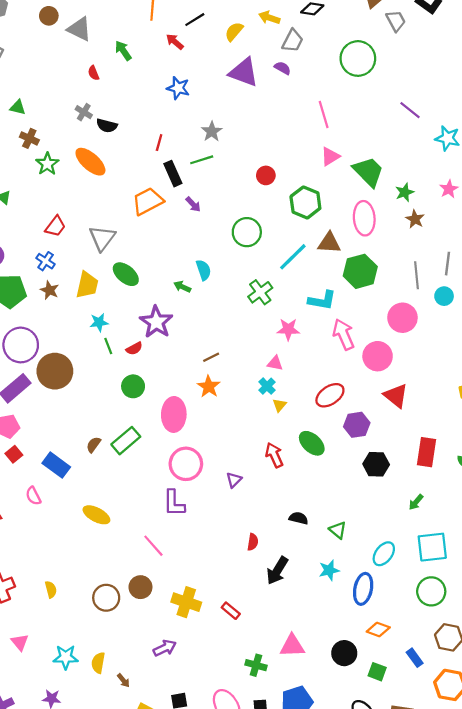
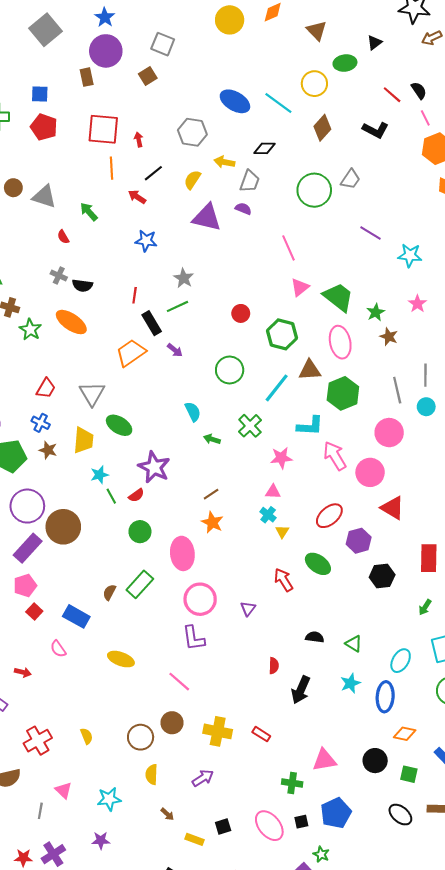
gray trapezoid: (396, 21) -> (350, 179), moved, turned 70
green arrow: (182, 287) -> (212, 439), moved
yellow semicircle: (98, 663) -> (152, 774), moved

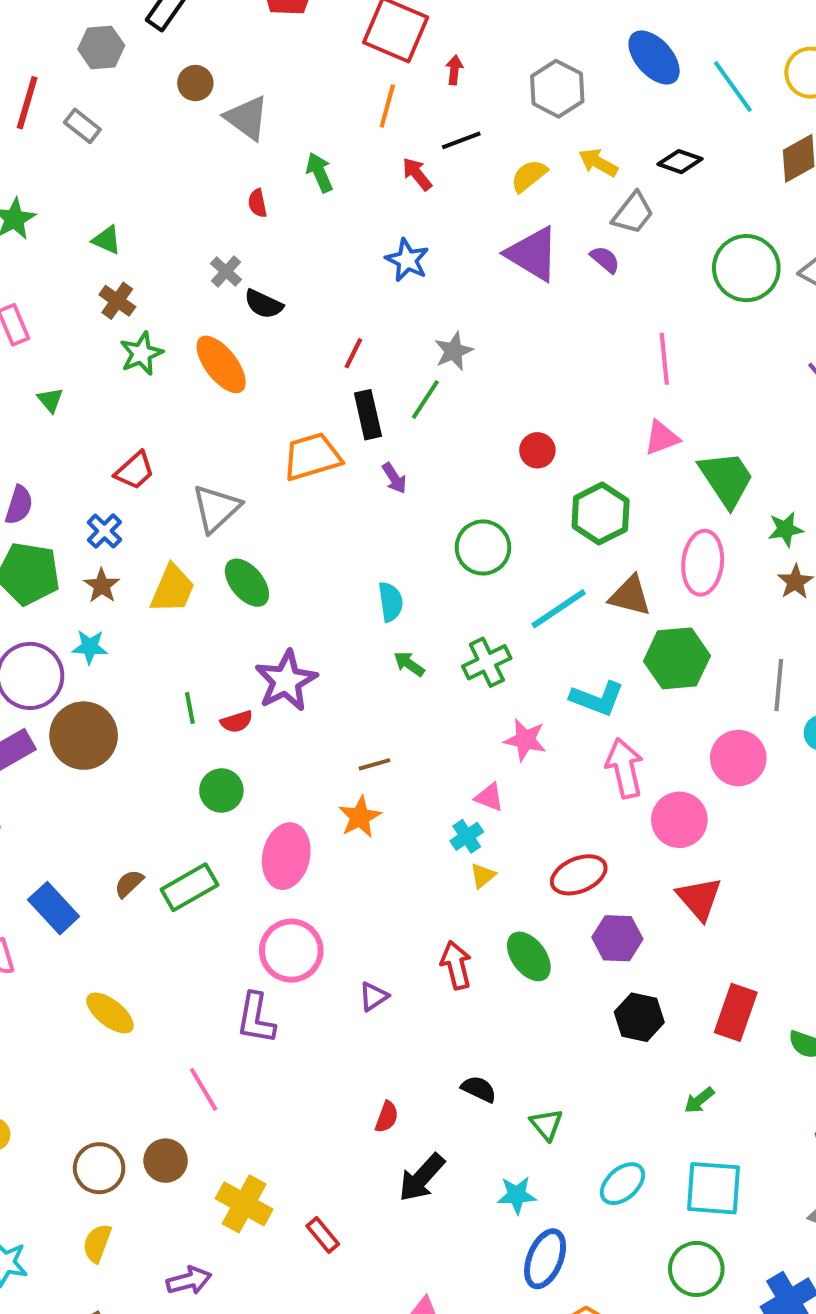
green line: (177, 306) -> (425, 400), turned -50
cyan star: (99, 475) -> (90, 647), moved
blue ellipse: (385, 697) -> (545, 1259), moved

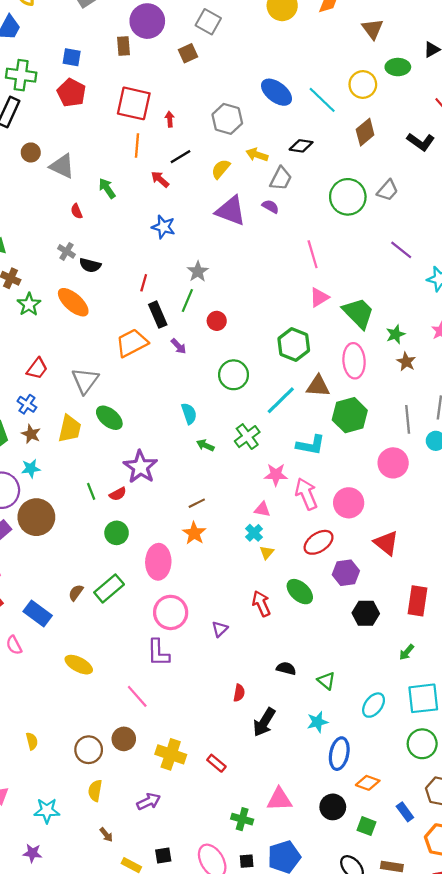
red circle: (537, 450) -> (217, 321), moved
pink arrow: (625, 768) -> (306, 494), moved
pink circle: (679, 820) -> (349, 503), moved

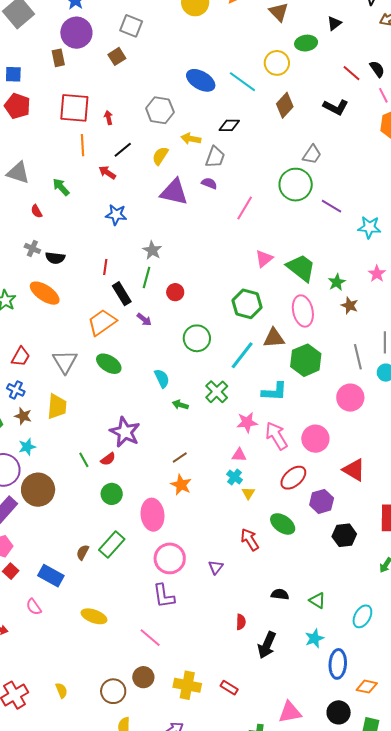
green circle: (348, 197) -> (296, 185), moved
pink line: (313, 254) -> (245, 208), moved, turned 55
green ellipse: (109, 418) -> (109, 364), moved

